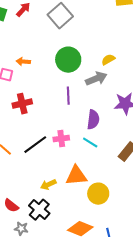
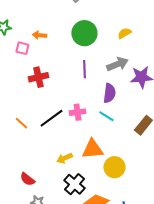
gray arrow: (96, 79) -> (117, 64), moved
black cross: (39, 210) -> (74, 184), moved

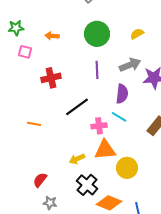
pink square: (22, 48) -> (25, 52), moved
pink cross: (77, 112) -> (99, 126), moved
black line: (51, 118) -> (77, 107), moved
orange line: (21, 123) -> (34, 124), turned -32
red semicircle: (27, 179) -> (40, 180), turned 91

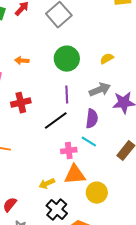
black line: (77, 107) -> (56, 121), moved

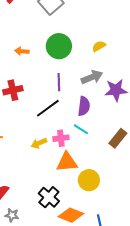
orange arrow: (22, 61) -> (22, 51), moved
yellow arrow: (47, 184) -> (39, 143), moved

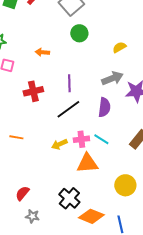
green circle: (59, 46) -> (79, 33), moved, size x0.7
purple line: (59, 82) -> (69, 83), moved
cyan line: (81, 129) -> (101, 139), moved
yellow circle: (89, 180) -> (125, 185), moved

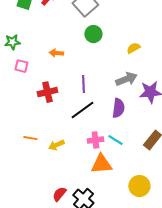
yellow arrow: (59, 144) -> (56, 145), moved
red semicircle: (22, 193) -> (59, 194), moved

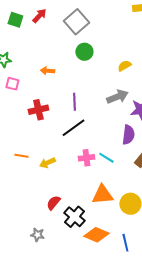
purple semicircle: (118, 108) -> (128, 135), moved
orange triangle: (101, 164) -> (102, 195), moved
red semicircle: (59, 194) -> (53, 203), moved

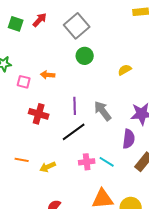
pink square: (12, 84) -> (24, 82), moved
gray arrow: (117, 97) -> (103, 111), moved, turned -105
red cross: (38, 110) -> (39, 114), turned 30

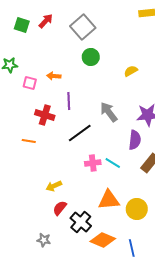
purple line: (75, 106) -> (69, 101), moved
orange line: (22, 160) -> (29, 141), moved
yellow arrow: (48, 167) -> (54, 186), moved

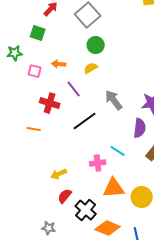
green square: (22, 25) -> (38, 33), moved
yellow semicircle: (131, 71) -> (91, 68), moved
purple line: (69, 101) -> (74, 89), turned -36
pink cross: (93, 163) -> (98, 163), moved

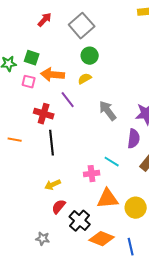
green square: (38, 33) -> (32, 58), moved
orange arrow: (59, 64) -> (53, 75), size x1.6
black line: (85, 121) -> (52, 143), moved, turned -60
orange line: (34, 129) -> (15, 140), moved

